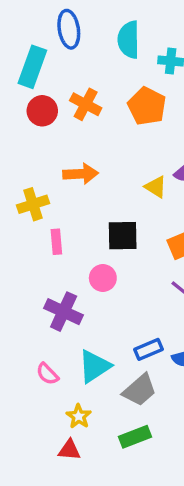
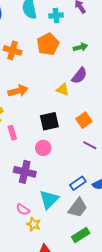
orange pentagon: (147, 106) -> (48, 44), turned 30
yellow star: (79, 416) -> (34, 224), moved

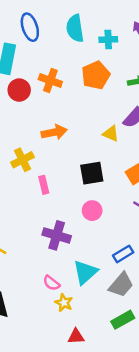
pink circle: (43, 148) -> (92, 211), moved

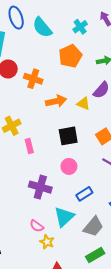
cyan semicircle: (75, 28) -> (42, 27), moved, turned -30
cyan cross: (108, 39) -> (80, 27), turned -32
orange cross: (50, 81) -> (33, 79), moved
orange arrow: (54, 132) -> (56, 101), moved
blue rectangle: (123, 254) -> (84, 194), moved

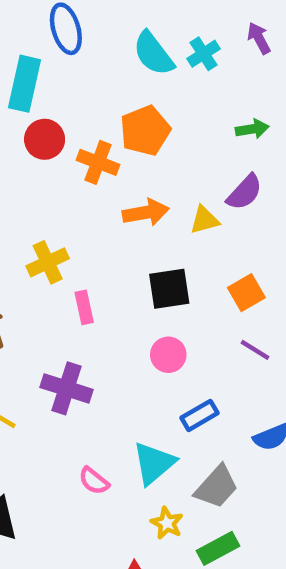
cyan semicircle: (42, 27) -> (153, 54), moved
orange pentagon: (70, 56) -> (145, 131), moved
yellow triangle: (83, 104) -> (204, 220), turned -40
purple cross: (40, 187) -> (66, 388), moved
yellow star: (47, 242) -> (167, 523), moved

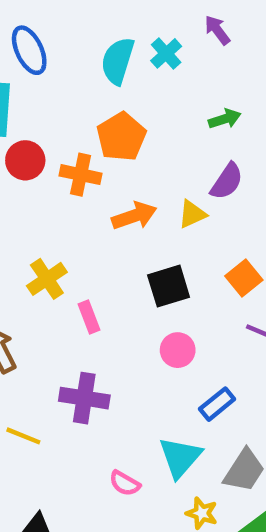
cyan semicircle: (153, 54) -> (118, 61), turned 63

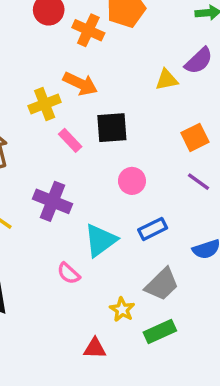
orange arrow: (134, 216) -> (80, 84), moved, turned 32
black square: (169, 286) -> (112, 128), moved
pink rectangle: (89, 317) -> (70, 140), turned -35
cyan triangle: (180, 457) -> (100, 240), moved

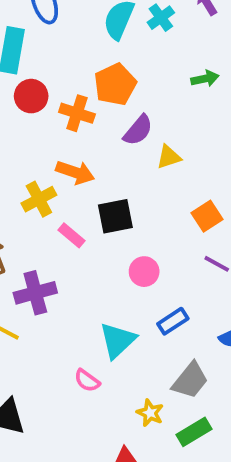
purple semicircle: (199, 61) -> (138, 130), moved
purple cross: (52, 201) -> (35, 293), moved, turned -30

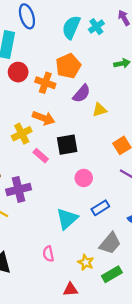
pink semicircle: (87, 381) -> (48, 254), moved, turned 42

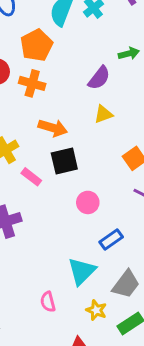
orange pentagon: (68, 66) -> (37, 45), moved
purple semicircle: (82, 94) -> (99, 78), moved
orange arrow: (44, 118) -> (53, 128), moved
cyan triangle: (67, 219) -> (82, 271), moved

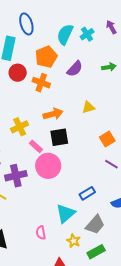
purple semicircle: (99, 78) -> (75, 69), moved
orange arrow: (53, 128) -> (53, 114), turned -36
pink circle: (88, 202) -> (48, 166), moved, size x1.6

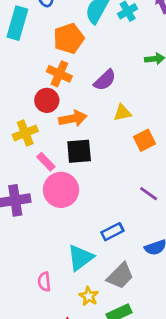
purple semicircle: (75, 69) -> (105, 80), moved
red circle: (18, 73) -> (47, 100), moved
orange square: (107, 139) -> (145, 140), moved

